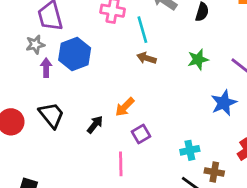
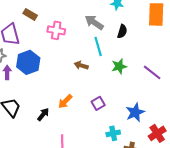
cyan line: (142, 30) -> (98, 46), moved
blue star: (224, 103) -> (135, 112), moved
purple square: (141, 134) -> (98, 103), moved

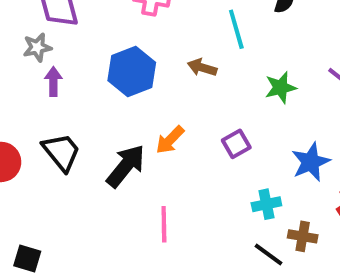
blue hexagon: (28, 62) -> (132, 71), moved
green star: (119, 66) -> (281, 88), moved
black arrow: (43, 114) -> (126, 166), size x1.6

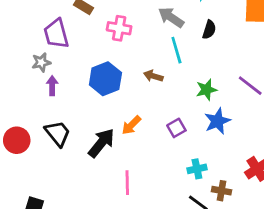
blue star: (311, 162) -> (217, 121), moved

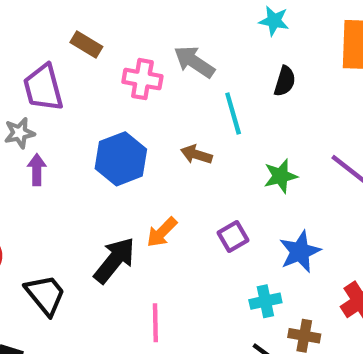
gray arrow: (171, 17) -> (194, 62), moved
blue star: (217, 121) -> (300, 252), moved
black trapezoid: (58, 133) -> (45, 295), moved

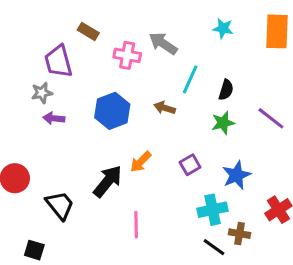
cyan star: (274, 21) -> (223, 28), moved
black semicircle: (285, 81) -> (226, 90), moved
cyan line: (233, 114) -> (190, 79), turned 40
purple arrow: (37, 170) -> (54, 118), turned -84
cyan cross: (265, 301) -> (213, 210), size x1.4

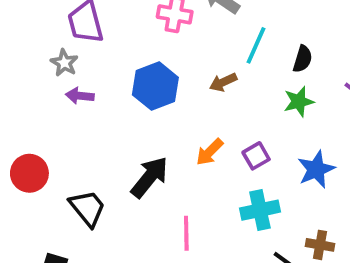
gray star: (42, 93) -> (64, 63), turned -30
brown arrow: (165, 108) -> (223, 82), turned -42
orange arrow: (141, 162) -> (210, 152), moved
cyan cross: (213, 210) -> (260, 210), moved

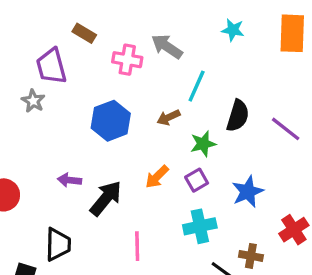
black semicircle: (303, 59) -> (238, 116), moved, size x1.4
purple arrow: (80, 96) -> (69, 180), moved
green star: (299, 102) -> (203, 144), moved
black trapezoid: (88, 208) -> (58, 244), moved, turned 40

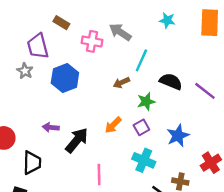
black semicircle: (238, 116) -> (171, 81), turned -85
blue hexagon: (111, 121) -> (65, 78), moved
cyan cross: (200, 226) -> (144, 160), turned 35
black trapezoid: (58, 244) -> (32, 163), moved

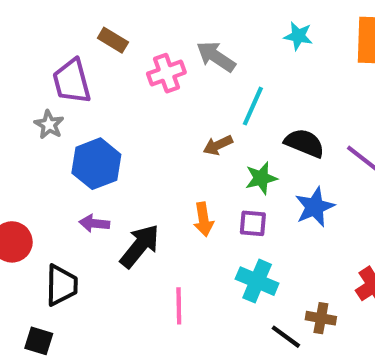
pink cross: (92, 41) -> (166, 73), turned -30
blue hexagon: (65, 78) -> (96, 164), moved
orange arrow: (113, 125) -> (204, 219), turned -54
purple square: (141, 127) -> (253, 223), turned 35
blue star: (178, 136) -> (315, 207), moved

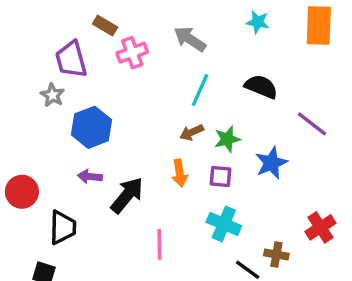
pink cross: (166, 73) -> (132, 53), moved
cyan line: (253, 106) -> (200, 90), moved
black semicircle: (304, 143) -> (261, 87), moved
brown arrow: (218, 145) -> (192, 132), moved

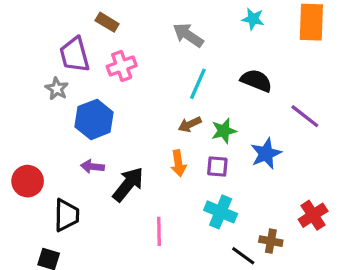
pink cross: (132, 53) -> (122, 66), moved

